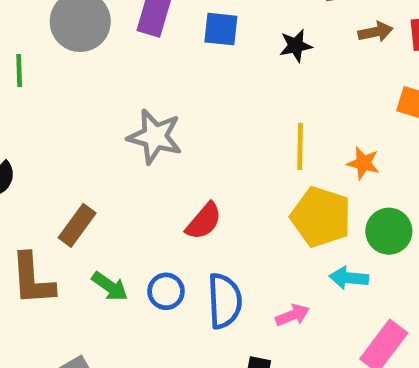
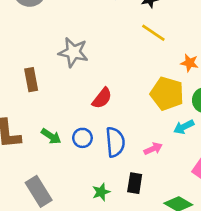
yellow line: (300, 146) -> (153, 33), moved, turned -55
brown rectangle: (77, 225) -> (31, 80), moved, turned -45
cyan arrow: (349, 278) -> (184, 127), turned -30

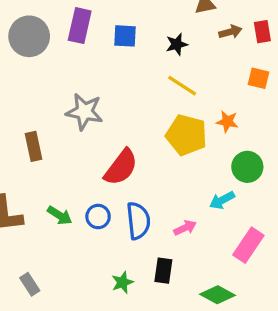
yellow pentagon: (167, 94) -> (186, 135), moved
red semicircle: (102, 98) -> (121, 167), size x1.4
gray rectangle: (39, 191) -> (30, 284), moved, size x0.6

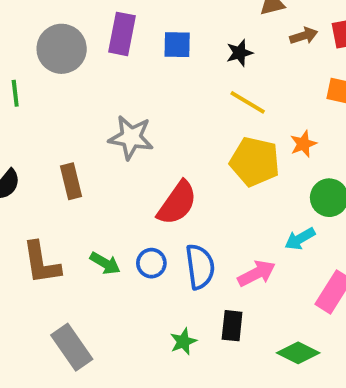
orange star: (227, 122) -> (303, 144), turned -30
pink arrow: (185, 228) -> (257, 273), size x1.4
gray rectangle: (30, 284) -> (72, 347), size x1.6

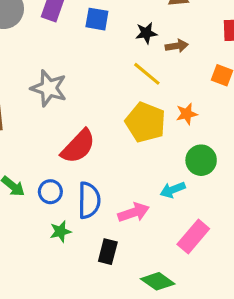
brown arrow: (304, 36) -> (177, 46), moved
green star: (183, 341) -> (60, 231), moved

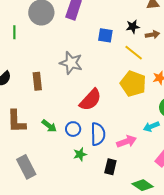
blue square: (97, 19) -> (105, 35), moved

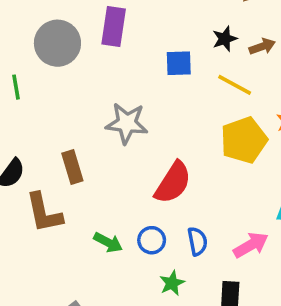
yellow pentagon: (133, 84) -> (244, 140), turned -30
brown L-shape: (16, 121) -> (44, 213), moved
blue semicircle: (98, 134) -> (197, 241), size x0.7

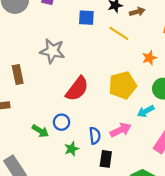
yellow pentagon: (244, 140) -> (123, 85), moved
blue semicircle: (197, 241) -> (95, 136), moved
green arrow: (108, 242) -> (40, 131), moved

